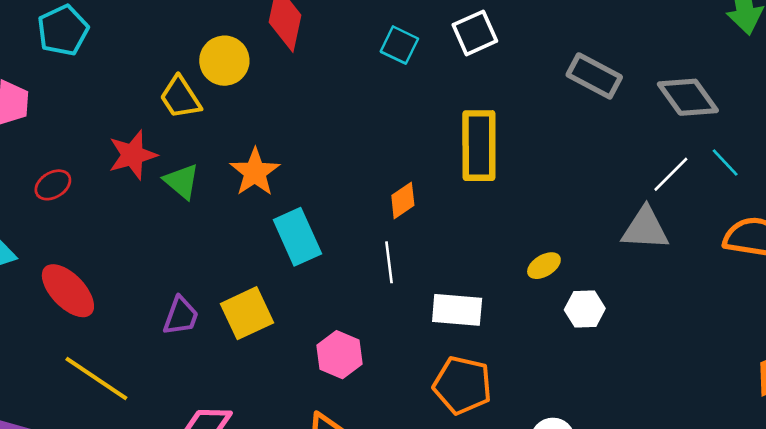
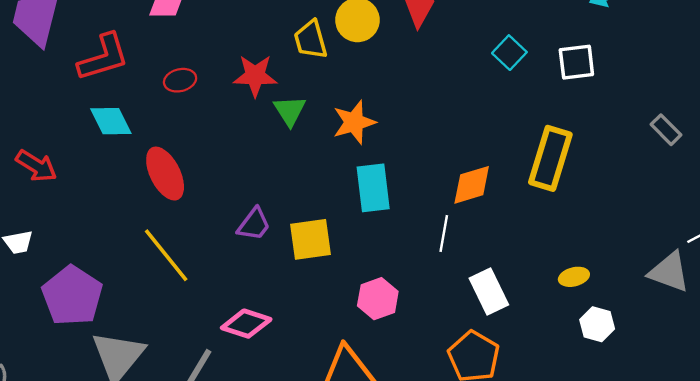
gray rectangle: (594, 76) -> (666, 130), size x0.7
orange diamond: (403, 200) -> (472, 185), size x1.4
white rectangle: (457, 310) -> (489, 292), turned 42

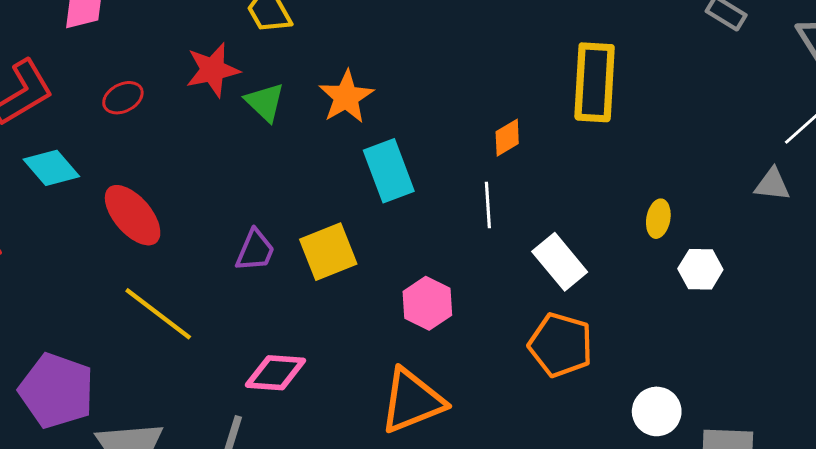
orange diamond: (472, 185) -> (507, 138), size x0.7
gray triangle: (669, 272) -> (772, 184), size x0.7
yellow ellipse: (574, 277) -> (658, 219), turned -52

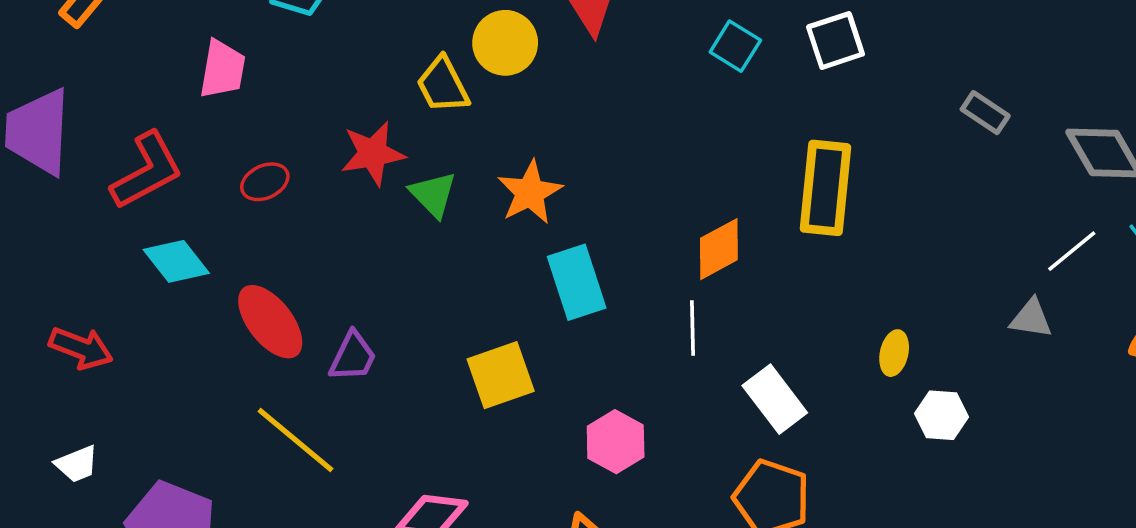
orange diamond: (507, 138) -> (719, 249), size x1.4
purple trapezoid: (255, 250) -> (353, 357), moved

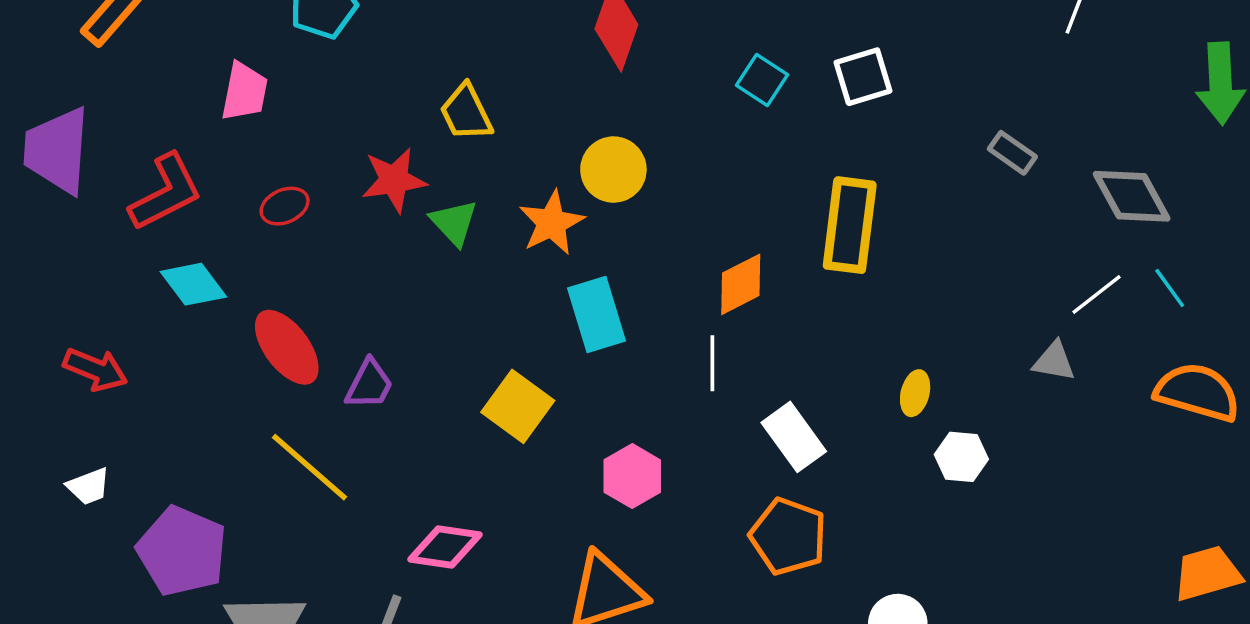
yellow circle: (505, 43) -> (613, 170), moved
yellow square: (501, 375) -> (518, 406), turned -36

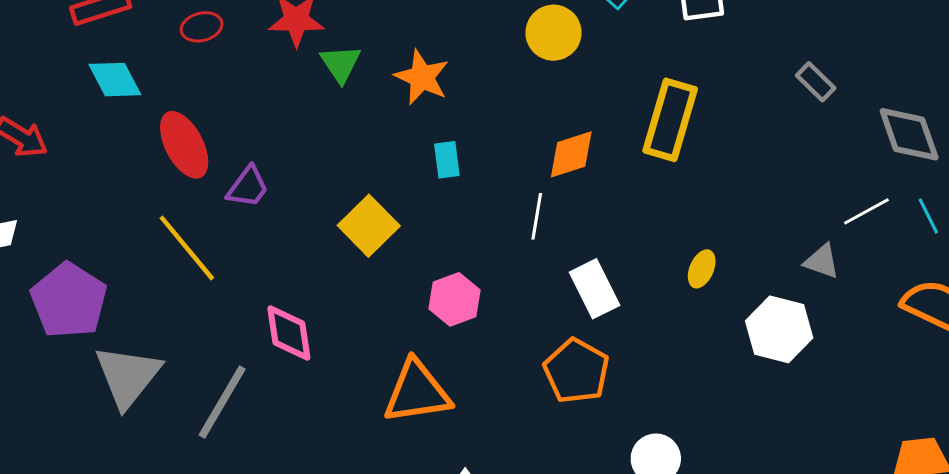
yellow circle: (613, 170) -> (553, 33), moved
orange star: (552, 223) -> (422, 77), turned -30
cyan rectangle: (597, 314) -> (447, 160), size x0.6
white hexagon: (961, 457) -> (779, 329), moved, size x1.5
pink diamond: (445, 547) -> (289, 333), turned 64

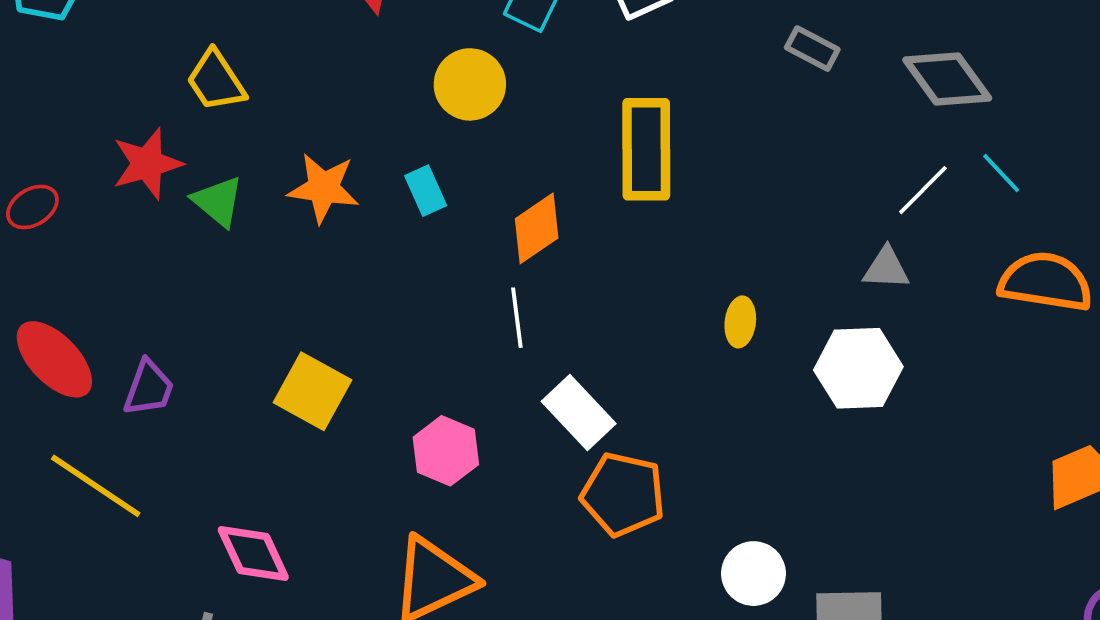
cyan rectangle: (447, 160) -> (426, 191), moved
white rectangle: (595, 289) -> (579, 412), moved

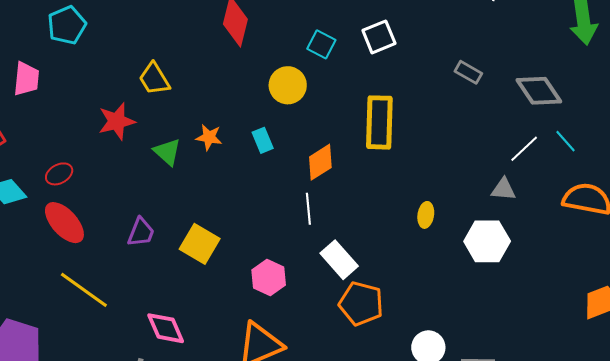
orange star: (324, 188) -> (209, 137), size x0.7
green triangle: (218, 201) -> (167, 152), moved
red ellipse: (32, 207) -> (59, 174), moved
purple trapezoid: (149, 388) -> (141, 232), moved

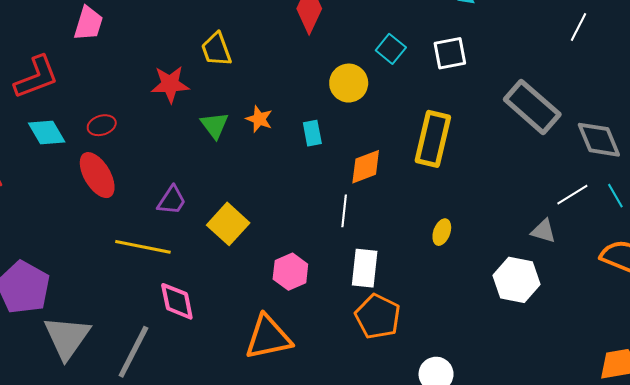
gray rectangle: (468, 72) -> (532, 107), size x2.0
yellow ellipse: (426, 215) -> (442, 232), moved
white rectangle: (339, 260) -> (365, 268), turned 36
yellow line: (84, 290) -> (143, 247), moved, turned -36

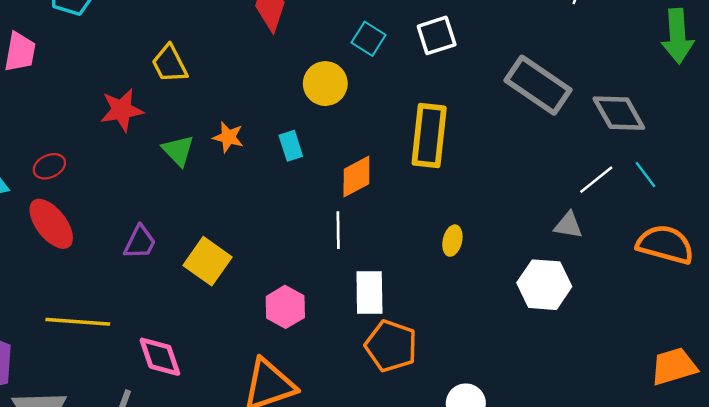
yellow line: (143, 247) -> (78, 322), moved

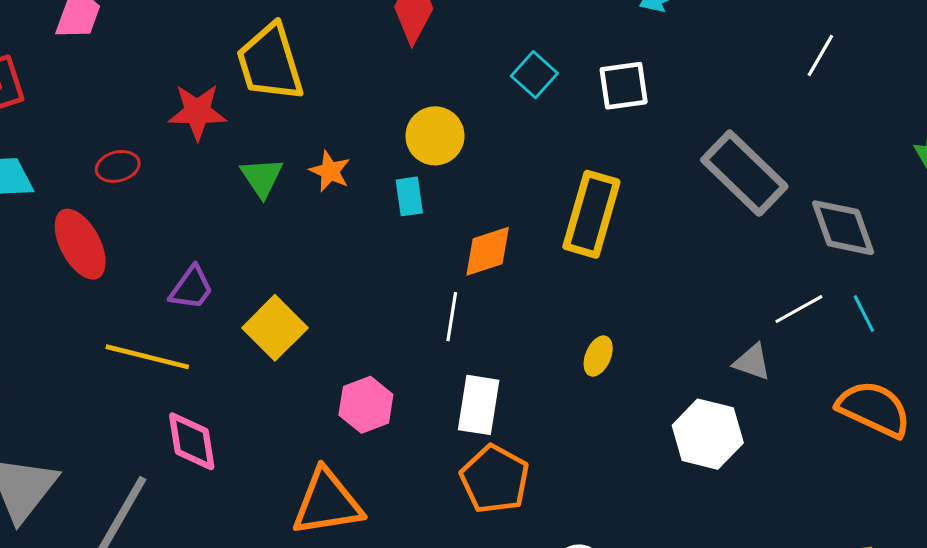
yellow trapezoid: (170, 64) -> (270, 63), size x1.5
yellow circle: (325, 84) -> (435, 136), moved
red ellipse: (49, 166) -> (118, 166), moved
yellow line: (78, 322) -> (147, 357), moved

